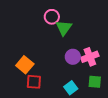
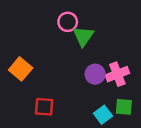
orange square: (25, 65) -> (21, 69), moved
cyan square: (71, 88) -> (103, 115), moved

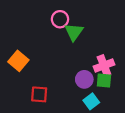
purple circle: (95, 74) -> (84, 79), moved
green square: (124, 107) -> (104, 81), moved

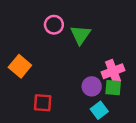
pink circle: (60, 19) -> (54, 25), moved

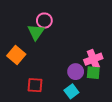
green triangle: (80, 35) -> (36, 32), moved
cyan square: (99, 110) -> (71, 91), moved

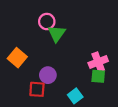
green triangle: (36, 32) -> (57, 34), moved
purple circle: (76, 72) -> (48, 75), moved

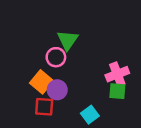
pink circle: (47, 22) -> (56, 57), moved
orange square: (17, 58) -> (42, 82), moved

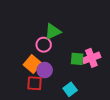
green triangle: (68, 40) -> (53, 31), turned 30
green square: (117, 91) -> (77, 59), moved

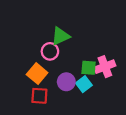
purple circle: (45, 70) -> (66, 82), moved
cyan square: (70, 89) -> (84, 84), moved

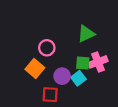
green triangle: (60, 36) -> (86, 34), moved
red square: (39, 96) -> (50, 95), moved

